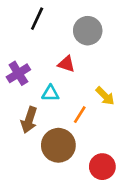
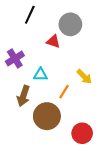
red triangle: (66, 64) -> (53, 41), moved

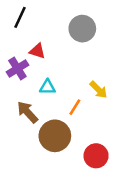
black line: (30, 15) -> (20, 17), moved
red triangle: (53, 41) -> (37, 51), moved
brown arrow: (23, 96) -> (27, 112), turned 120

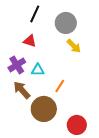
black line: (20, 17) -> (35, 14), moved
purple cross: (17, 69) -> (17, 65), moved
yellow arrow: (99, 90) -> (74, 46), moved

